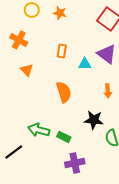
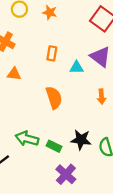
orange triangle: (27, 70) -> (14, 74), turned -40
black star: (94, 120) -> (81, 140), moved
purple cross: (75, 163) -> (66, 174), turned -36

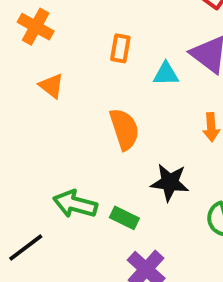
orange triangle: (14, 74) -> (51, 86), turned 32
black star: (81, 140) -> (170, 182), moved

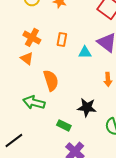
orange cross: (36, 27) -> (32, 37), moved
orange semicircle: (124, 129) -> (51, 80), moved
green arrow: (75, 204) -> (34, 102), moved

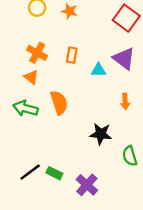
green arrow: (34, 102) -> (25, 108), moved
green rectangle: (64, 125) -> (54, 173), moved
black line: (14, 140) -> (30, 172), moved

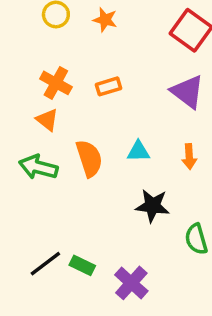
orange rectangle: (72, 55) -> (109, 86), turned 63
cyan triangle: (98, 70) -> (138, 151), moved

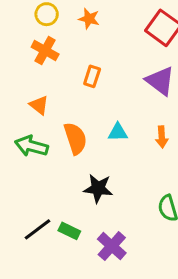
orange cross: (56, 83) -> (45, 51), moved
orange rectangle: (109, 86) -> (92, 76), turned -55
black star: (152, 206) -> (98, 188), moved

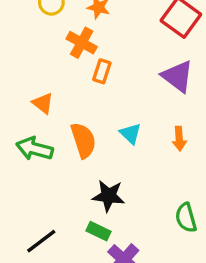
orange cross: (45, 51) -> (82, 43), moved
cyan triangle: (118, 132) -> (130, 134), turned 45
green rectangle: (69, 231) -> (98, 231), moved

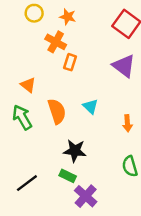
orange arrow: (179, 139) -> (127, 123), moved
green arrow: (35, 149) -> (22, 117), turned 45

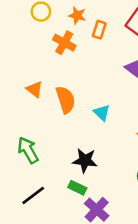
orange rectangle: (70, 62) -> (99, 30), moved
orange semicircle: (57, 111) -> (66, 100), moved
green arrow: (22, 117) -> (28, 150), moved

